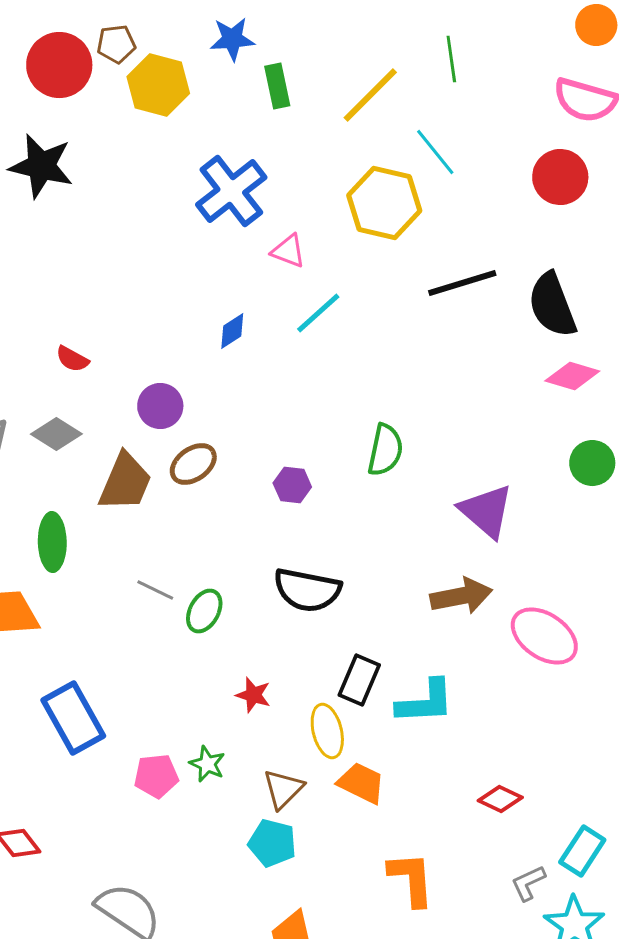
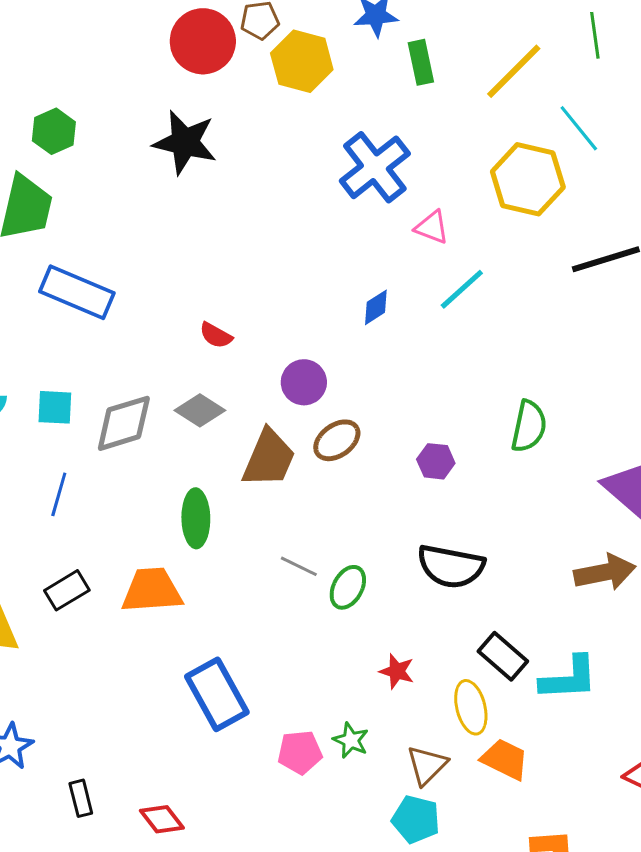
black rectangle: (359, 680) -> (503, 656), turned -72

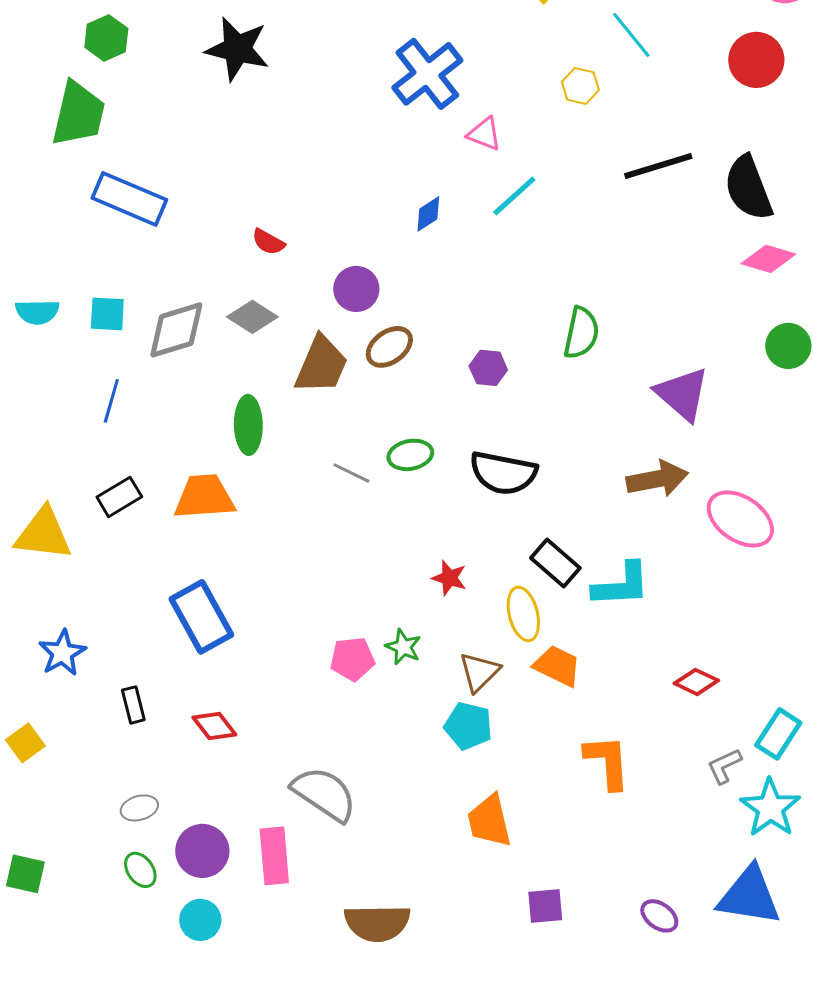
yellow hexagon: (528, 179) -> (580, 86), size x0.5
green ellipse: (348, 587) -> (410, 455), moved, turned 51
blue rectangle: (217, 694) -> (201, 617), moved

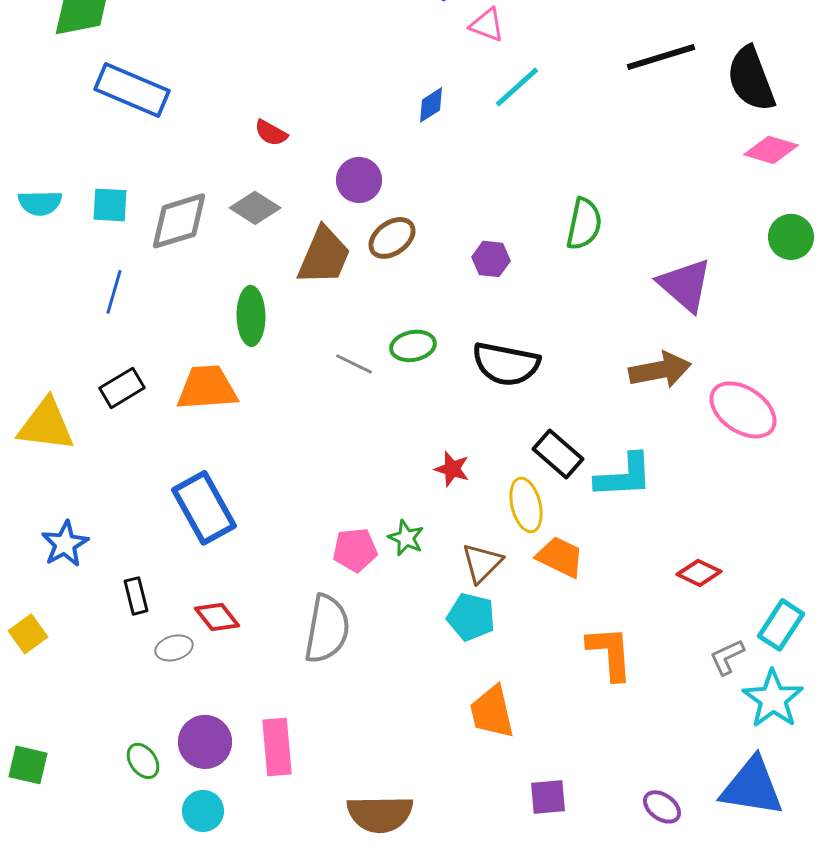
gray semicircle: (324, 794) -> (327, 629), moved, turned 66
gray ellipse: (139, 808) -> (174, 648), moved

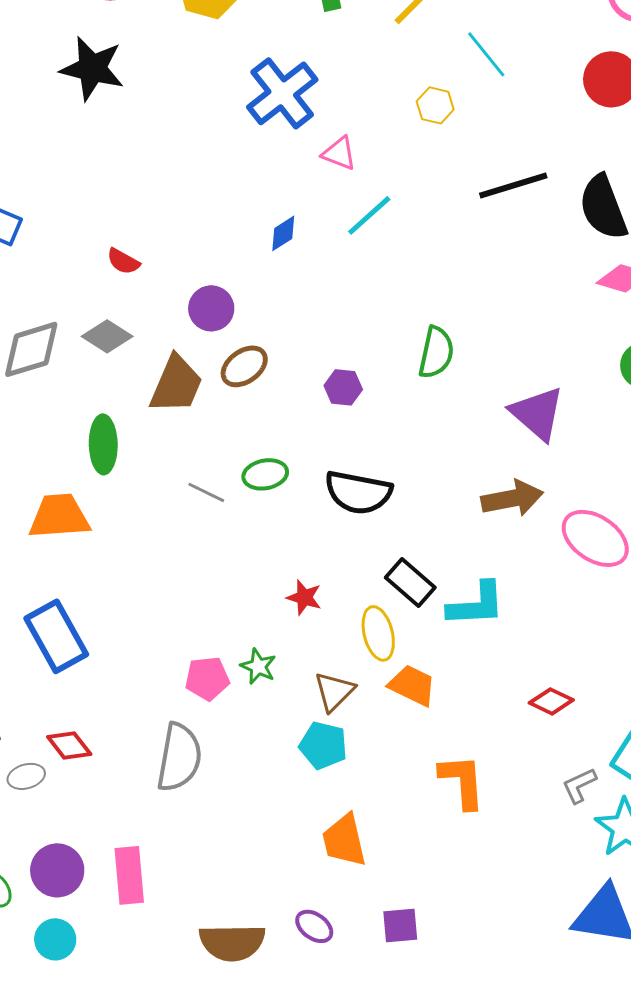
purple ellipse: (662, 807) -> (314, 926), moved

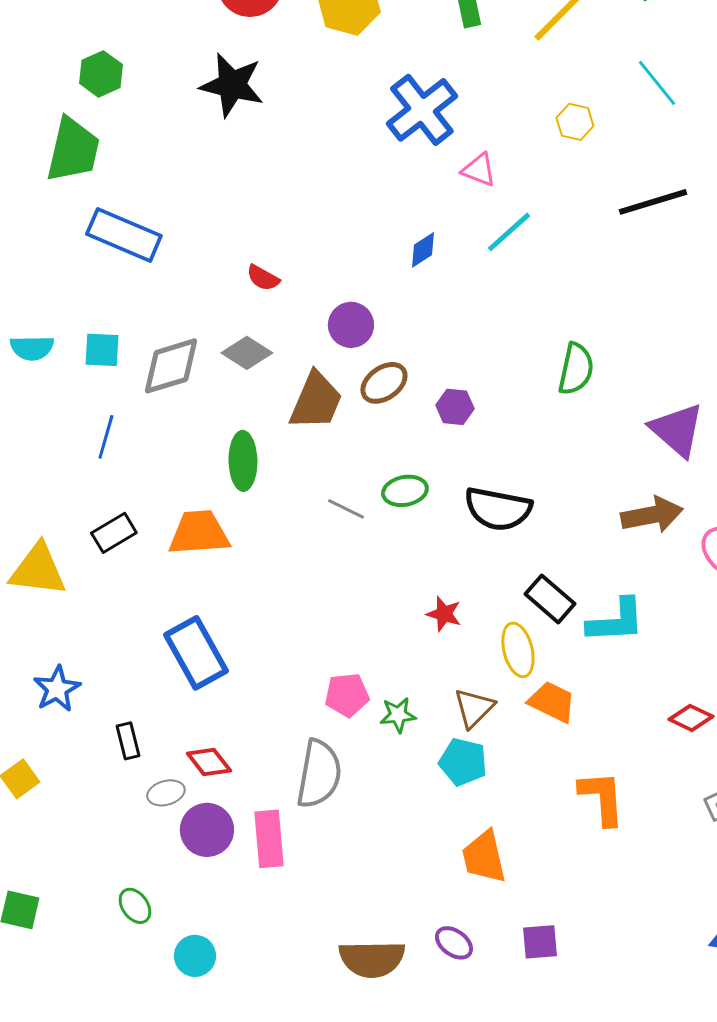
cyan line: (486, 54) -> (657, 83), moved
purple hexagon: (343, 387) -> (455, 407), moved
green star: (258, 666) -> (398, 715), moved, turned -30
purple circle: (57, 870) -> (207, 830), moved
pink rectangle: (129, 875) -> (269, 839), moved

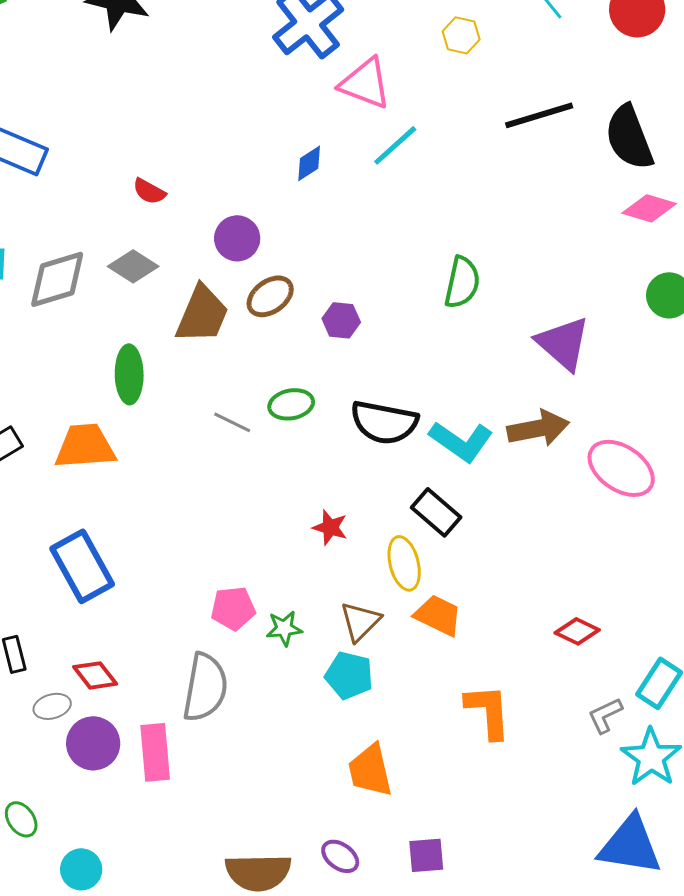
pink triangle: (479, 170) -> (365, 83), size x1.5
cyan L-shape: (616, 621) -> (461, 441), moved, turned 38

